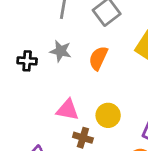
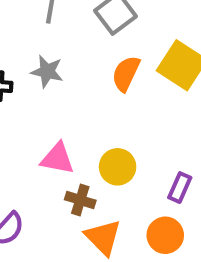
orange semicircle: (98, 58) -> (126, 74), moved

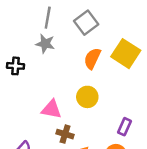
gray star: (47, 71) -> (45, 44), moved
yellow circle: (118, 167) -> (87, 97), moved

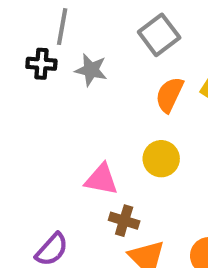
gray line: (48, 18) -> (62, 27), moved
black cross: (15, 66) -> (41, 64), moved

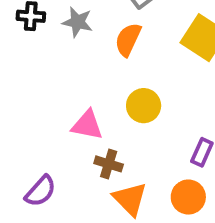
orange semicircle: (169, 95) -> (128, 40), moved

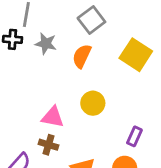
brown cross: (109, 164) -> (49, 145), moved

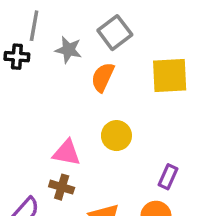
gray star: (46, 44) -> (68, 50), moved
yellow square: (136, 55) -> (170, 75), turned -36

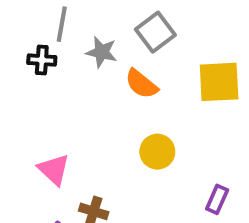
orange semicircle: (103, 77) -> (141, 84), turned -76
pink triangle: (67, 153) -> (54, 170), moved, turned 32

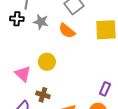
gray star: (102, 52) -> (41, 22), moved
yellow circle: (157, 152) -> (47, 62), moved

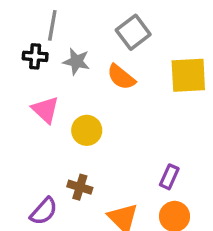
pink triangle: (23, 74) -> (45, 110), moved
purple rectangle: (105, 89) -> (169, 177), moved

